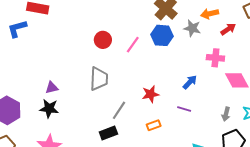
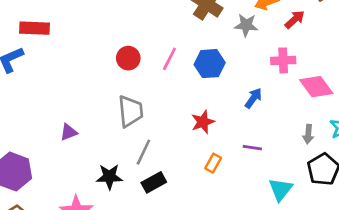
blue hexagon: (162, 35) -> (210, 64), moved
black star: (49, 108) -> (109, 177), moved
purple line: (184, 109) -> (252, 148), moved
gray line: (119, 110) -> (143, 152), moved
orange rectangle: (154, 125) -> (213, 163), turned -32

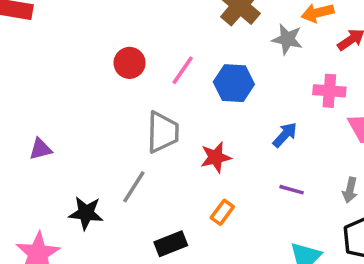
gray trapezoid: (130, 111) -> (163, 132), moved
purple line: (252, 148) -> (292, 190), moved
black rectangle: (154, 182) -> (171, 244), moved

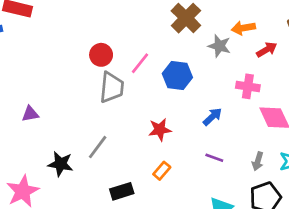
gray trapezoid: (163, 132) -> (112, 87), moved

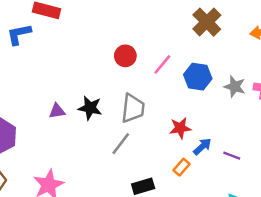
gray star: (219, 46) -> (235, 87), moved
gray trapezoid: (112, 87) -> (133, 108), moved
blue arrow: (212, 117) -> (202, 147), moved
black star: (61, 164) -> (90, 108), moved

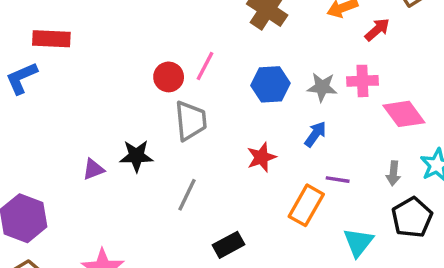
pink line: (162, 64) -> (205, 66), moved
gray trapezoid: (133, 108) -> (191, 121), moved
blue arrow: (202, 147) -> (315, 134), moved
orange rectangle: (181, 167) -> (306, 205), moved, size x1.6

